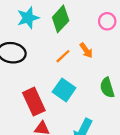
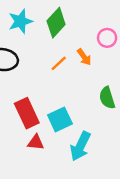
pink circle: (107, 21) -> (107, 38), moved
cyan square: (64, 90) -> (60, 119), moved, turned 30

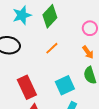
orange arrow: (84, 57) -> (88, 52), moved
cyan square: (60, 119) -> (65, 85), moved

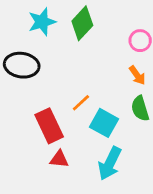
orange line: (52, 48) -> (81, 103), moved
cyan square: (65, 85) -> (104, 123), turned -36

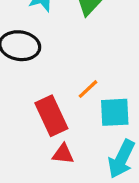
cyan square: (104, 123) -> (115, 112), turned -32

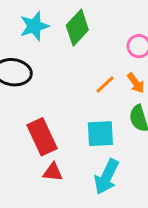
orange line: (88, 89) -> (105, 85), moved

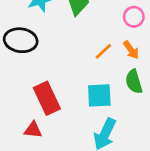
red triangle: (53, 172) -> (33, 130), moved

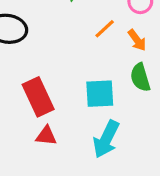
orange line: (103, 51) -> (105, 29), moved
red triangle: (33, 130) -> (46, 136), moved

